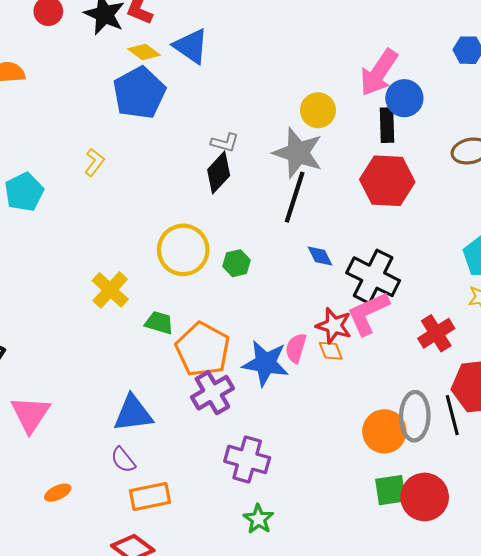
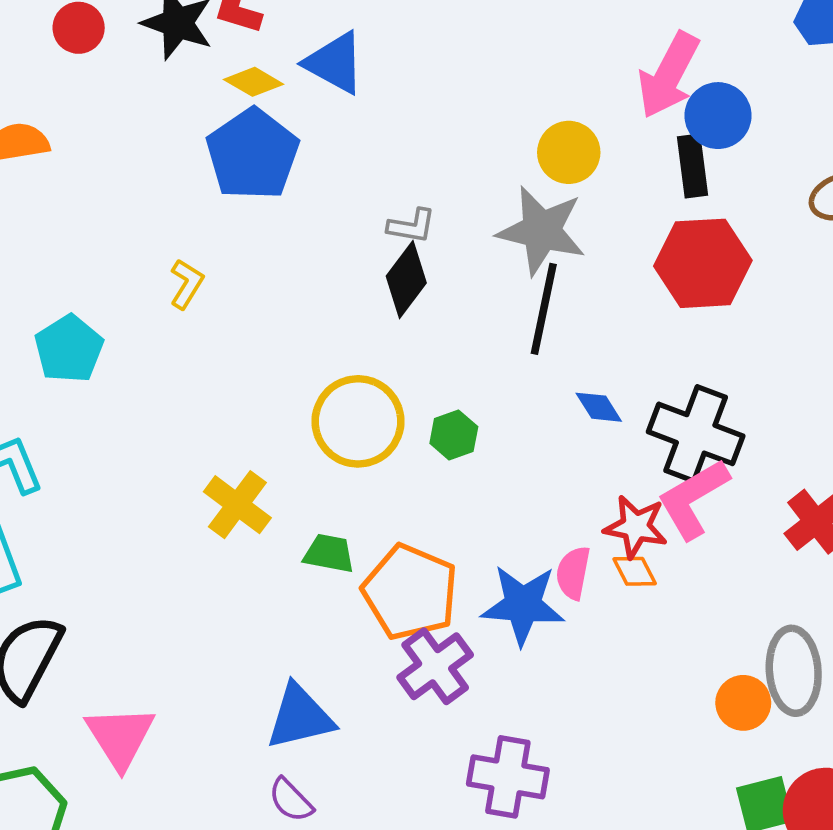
orange circle: (384, 431) -> (743, 703), size x0.7

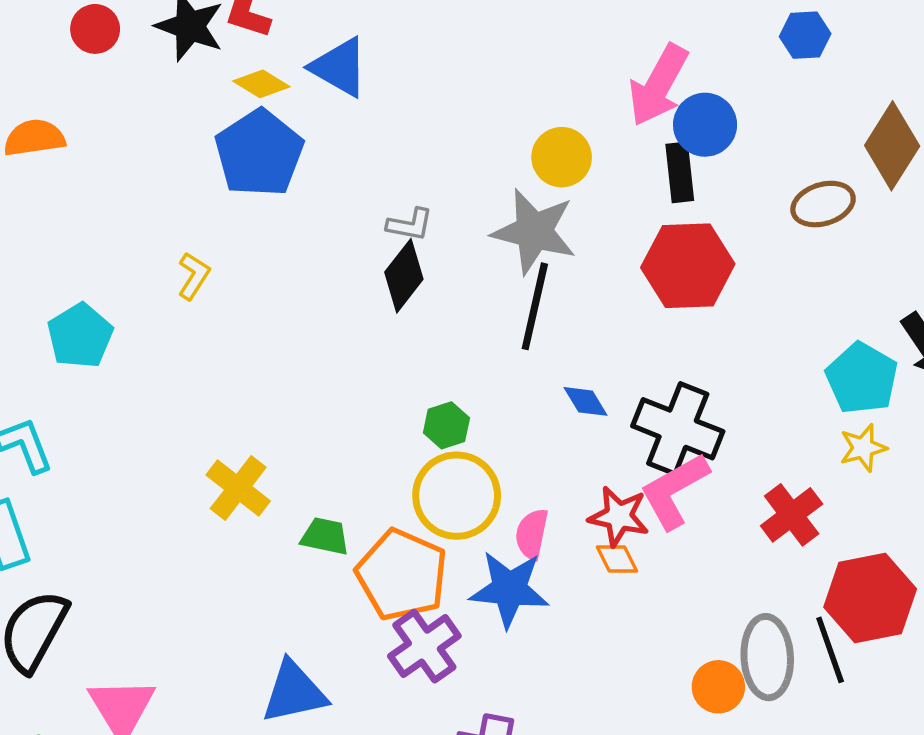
yellow circle: (358, 421) -> (457, 496), moved
pink semicircle: (573, 573) -> (532, 534), moved

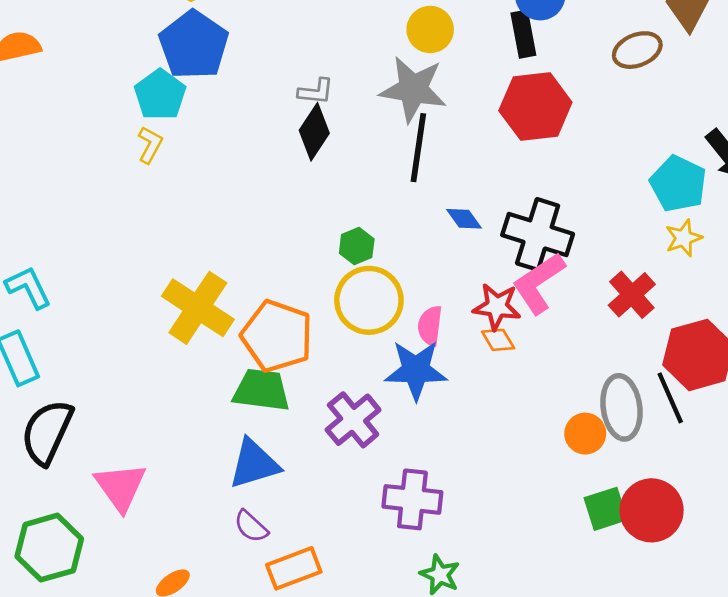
cyan pentagon: (80, 336) -> (160, 95), moved
yellow cross: (238, 488) -> (198, 308), size x1.4
green trapezoid: (325, 536) -> (261, 390), moved, size x1.5
orange pentagon: (402, 575) -> (277, 336), moved

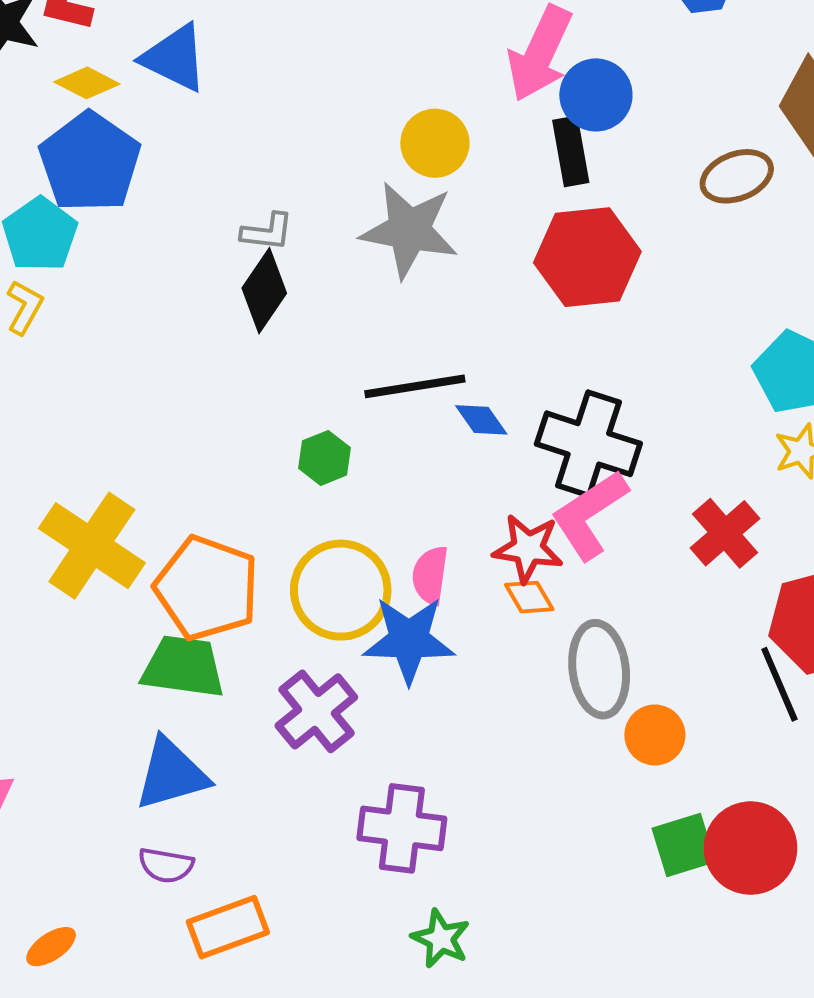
black line: (418, 148) -> (415, 386), moved, turned 72
yellow circle: (369, 300) -> (341, 590), moved
gray ellipse: (621, 407) -> (599, 669), moved
purple semicircle: (251, 526) -> (166, 865), turned -33

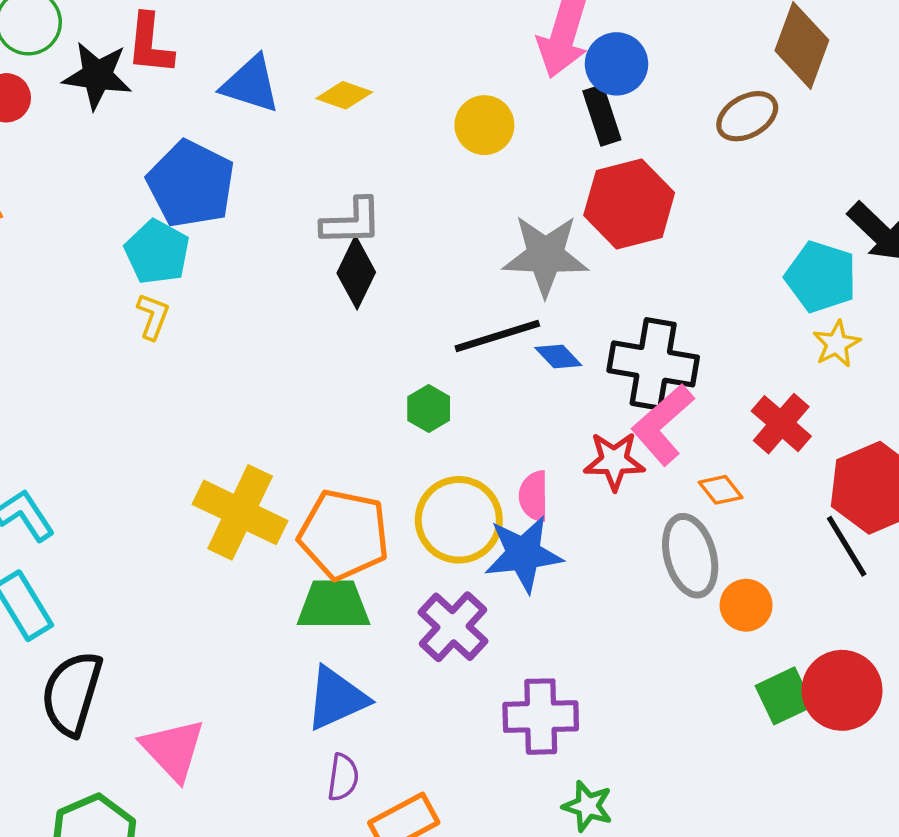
yellow diamond: (87, 83) -> (344, 95), moved
gray star: (409, 230) -> (545, 255), moved
gray L-shape: (267, 232) -> (352, 222), size x1.4
orange diamond: (529, 597) -> (721, 490), moved
purple semicircle: (166, 865) -> (343, 777), turned -84

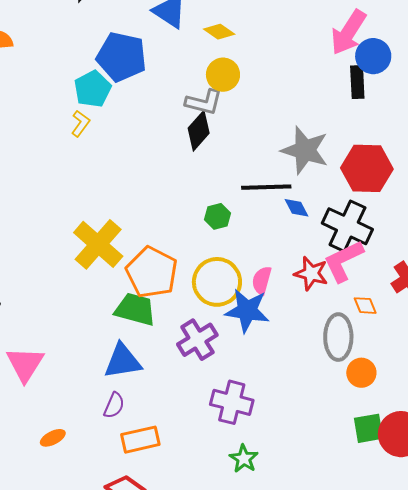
yellow circle: (484, 125) -> (223, 75), moved
blue pentagon: (191, 184) -> (121, 57), turned -30
red hexagon: (629, 204) -> (367, 168), moved

